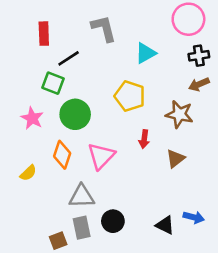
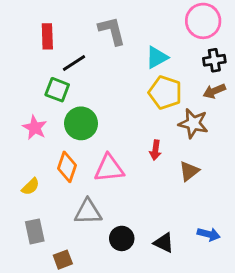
yellow pentagon: (130, 96) -> (165, 93), moved
pink triangle: (101, 156) -> (109, 168), turned 40
black triangle: (165, 225) -> (164, 243), moved
gray rectangle: (82, 228) -> (35, 231), moved

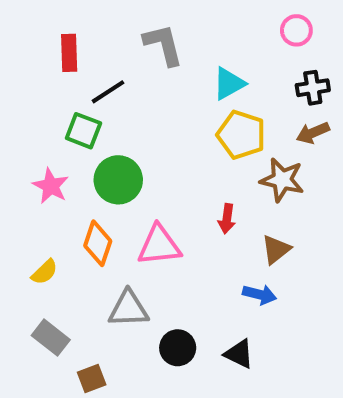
pink circle: (203, 21) -> (296, 30), size x0.6
gray rectangle: (35, 231) -> (51, 338), turned -40
blue arrow: (209, 234) -> (260, 295), moved

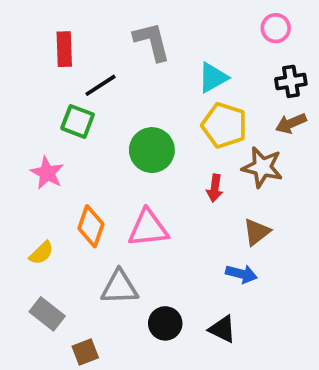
green circle: (118, 180) -> (152, 150), moved
red arrow: (227, 219) -> (215, 188), moved

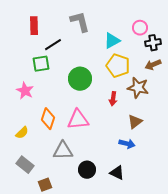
pink circle: (276, 28) -> (140, 28), moved
green square: (78, 121) -> (41, 64), turned -30

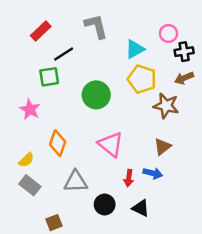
red rectangle: (34, 26) -> (41, 31), turned 48
red arrow: (113, 99) -> (129, 178), moved
pink triangle: (78, 120) -> (111, 144), moved, turned 45
gray rectangle: (25, 165) -> (30, 185), moved

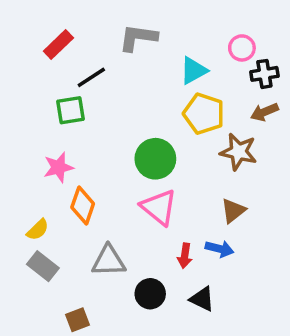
gray L-shape: (96, 26) -> (138, 38), turned -68
green circle: (96, 95) -> (155, 159), moved
pink star: (30, 109) -> (58, 167), moved, turned 30

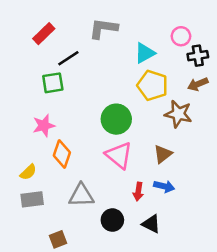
brown triangle: (233, 211) -> (163, 154), moved
gray rectangle: (43, 266) -> (32, 199), turned -45

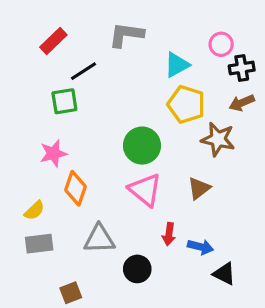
blue arrow: (164, 186) -> (201, 247), moved
black triangle: (151, 224) -> (224, 274), moved

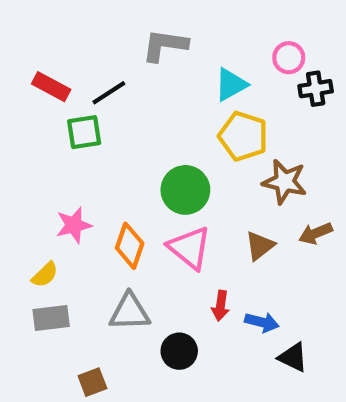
red rectangle: (53, 41) -> (51, 87), moved, turned 72
brown arrow: (242, 103) -> (316, 233), moved
pink star: (53, 153) -> (74, 225), moved
orange diamond: (76, 188) -> (130, 246), moved

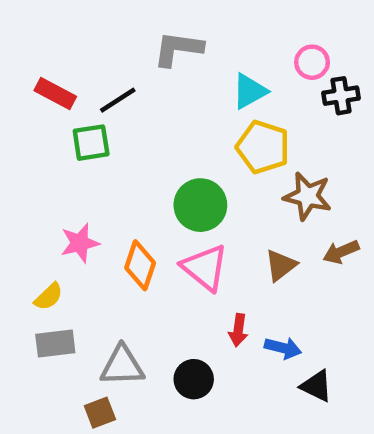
gray triangle: (130, 312) -> (122, 366), moved

